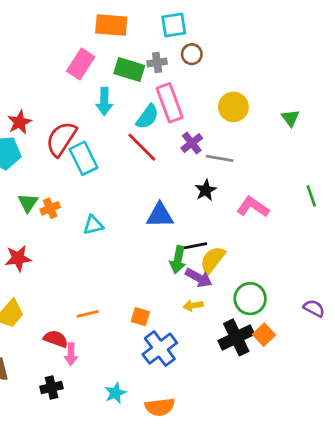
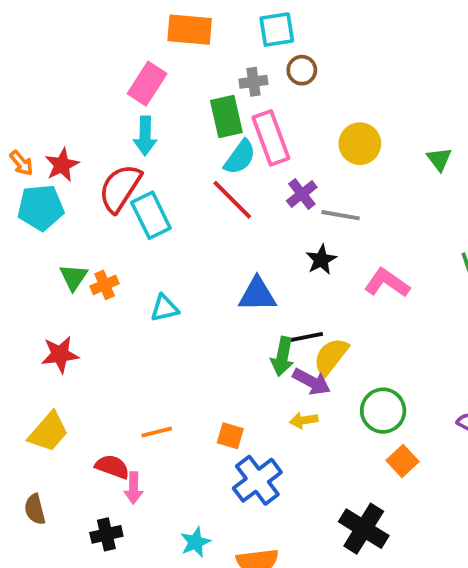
green rectangle: (129, 69) -> (226, 117), moved, turned 60
cyan arrow: (104, 101) -> (145, 136), moved
black cross: (236, 337) -> (364, 529), moved, turned -32

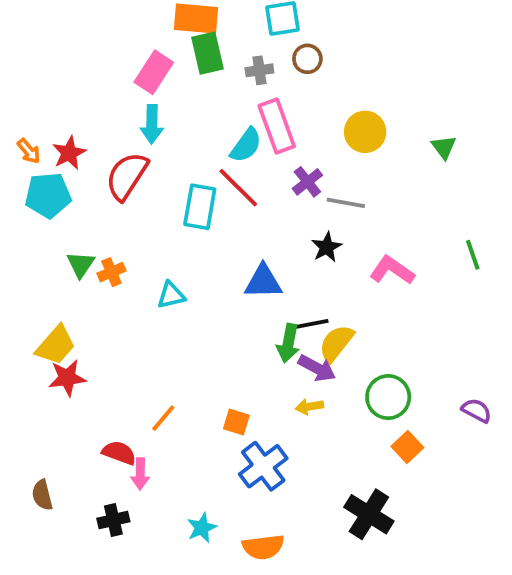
green rectangle: (226, 117) -> (208, 53), moved
cyan rectangle: (151, 215) -> (200, 207), moved, turned 36
red star: (60, 355) -> (67, 378), moved
yellow trapezoid: (48, 432) -> (56, 345), moved
orange line: (157, 432) -> (163, 418), turned -36

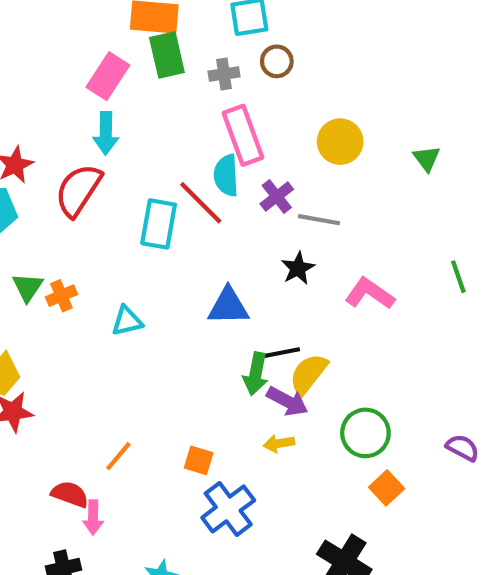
cyan semicircle: (246, 145) -> (226, 175), moved, turned 141

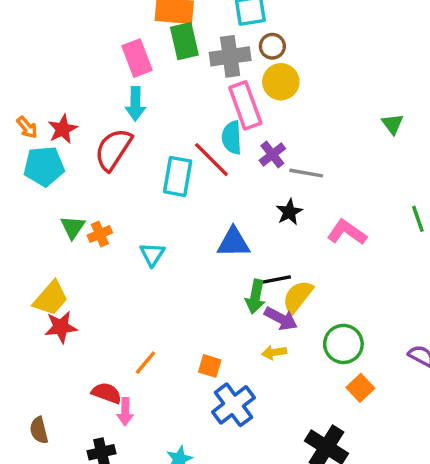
gray cross: (224, 74) -> (230, 56), size x1.6
pink rectangle: (108, 76) -> (137, 58), turned -54
yellow circle: (340, 142) -> (281, 82), moved
cyan triangle: (127, 321) -> (152, 254), turned -44

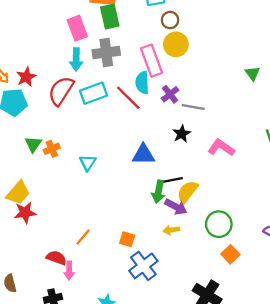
gray cross: (230, 56) -> (106, 52), moved
cyan rectangle: (178, 176) -> (93, 93), moved, turned 60

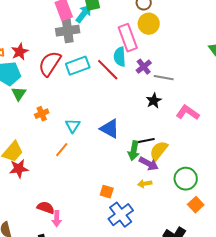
gray cross: (106, 52) -> (68, 31), moved
cyan arrow: (76, 59) -> (84, 14), moved, turned -144
green triangle: (33, 144) -> (19, 94), moved
blue triangle: (143, 155) -> (110, 129), moved, turned 30
orange line: (83, 237) -> (62, 150), moved

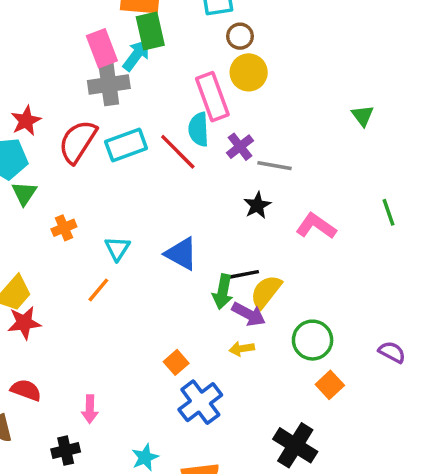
orange square: (107, 192) -> (176, 362), turned 32
red semicircle: (46, 208) -> (26, 390), moved

